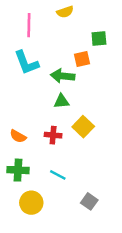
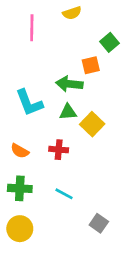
green square: (99, 38) -> (110, 42), turned -35
cyan L-shape: (26, 63) -> (29, 103), moved
yellow square: (83, 127) -> (92, 124), moved
yellow circle: (31, 203) -> (20, 229), moved

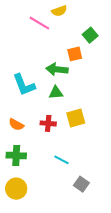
pink line: (32, 28) -> (39, 23), moved, turned -60
yellow square: (92, 124) -> (76, 118), moved, turned 30
cyan line: (64, 194) -> (61, 160), moved

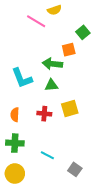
orange semicircle: (16, 125) -> (15, 115), turned 64
cyan line: (61, 160) -> (47, 155), moved

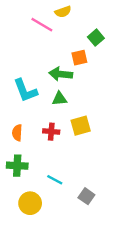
yellow circle: (15, 174) -> (30, 203), moved

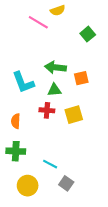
orange square: (79, 58) -> (81, 78), moved
red cross: (51, 132) -> (47, 110), moved
gray square: (86, 196) -> (66, 183), moved

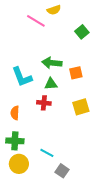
yellow square: (74, 115) -> (81, 107), moved
yellow circle: (28, 186) -> (19, 164), moved

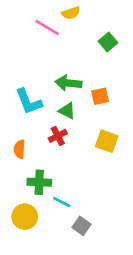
green triangle: (51, 84) -> (67, 111), turned 32
red cross: (44, 103) -> (58, 136), turned -32
yellow square: (81, 107) -> (107, 141), turned 36
green cross: (15, 141) -> (39, 182), moved

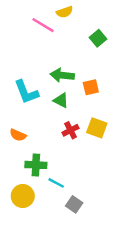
red cross: (58, 136) -> (71, 130), moved
orange semicircle: (19, 149) -> (18, 135), turned -70

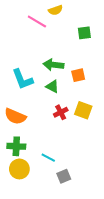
green square: (98, 38) -> (84, 33), turned 32
orange semicircle: (18, 135) -> (15, 116), size x1.5
green cross: (36, 165) -> (16, 146), moved
gray square: (74, 204) -> (64, 176), turned 32

